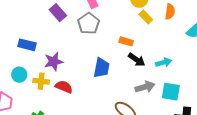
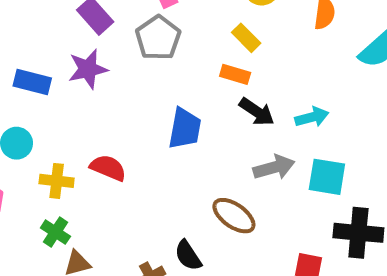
yellow rectangle: (146, 17) -> (246, 38), moved
purple star: (54, 62) -> (88, 69), moved
yellow cross: (41, 81) -> (57, 181), moved

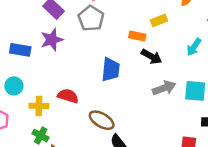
yellow rectangle: (246, 38) -> (159, 20), moved, turned -63
cyan arrow: (312, 117) -> (194, 47), moved, turned 144
brown ellipse: (234, 216) -> (102, 120), moved

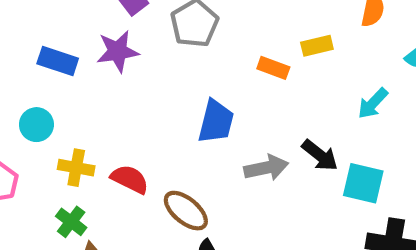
black arrow: (152, 57) -> (320, 155), moved
gray arrow: (164, 88) -> (266, 168), moved
red semicircle: (68, 96) -> (130, 179), moved

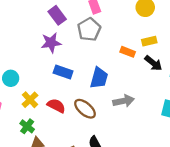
blue rectangle: (58, 61) -> (63, 72), moved
black arrow: (320, 155) -> (153, 63), moved
yellow cross: (76, 168) -> (30, 100), turned 35
brown ellipse: (186, 211) -> (85, 109), moved

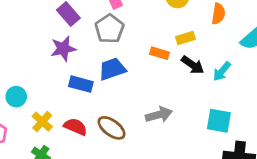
blue trapezoid: (99, 78) -> (112, 69), moved, turned -120

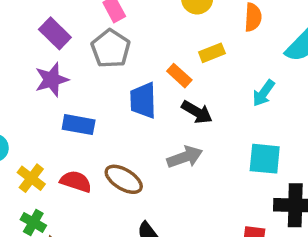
orange rectangle: (160, 53) -> (179, 76), turned 30
black arrow: (193, 65) -> (197, 112), moved
blue trapezoid: (112, 69) -> (143, 100), moved, turned -68

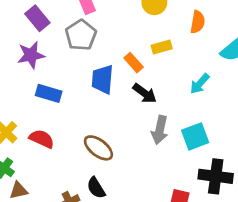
gray arrow: (185, 157) -> (160, 130), moved, turned 116
cyan square: (265, 159) -> (195, 136), turned -32
brown ellipse: (124, 179) -> (98, 148), moved

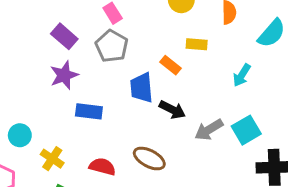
yellow rectangle: (162, 47) -> (197, 44), turned 30
black arrow: (145, 93) -> (172, 110), moved
gray arrow: (160, 130) -> (209, 130), turned 56
red semicircle: (42, 139) -> (102, 167), moved

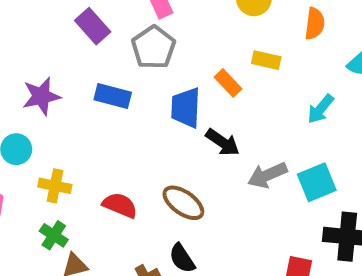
purple star: (64, 75) -> (41, 96), moved
blue rectangle: (89, 111) -> (113, 96), moved
yellow cross: (52, 159) -> (55, 186), turned -30

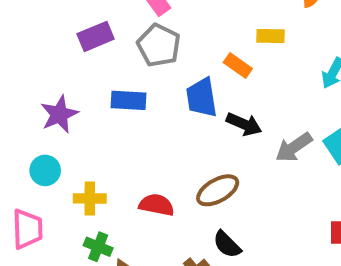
purple rectangle: (93, 26) -> (96, 36), turned -60
brown ellipse: (183, 203) -> (218, 190), turned -54

